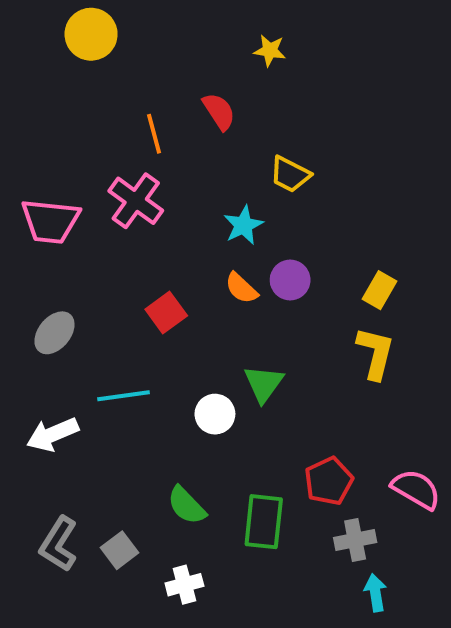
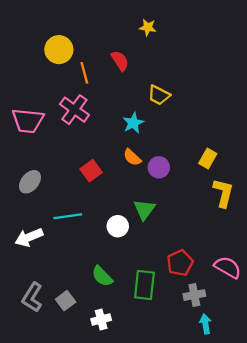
yellow circle: (91, 34) -> (59, 50), moved
purple circle: (290, 280) -> (159, 167), moved
yellow L-shape: (375, 353) -> (223, 193), moved

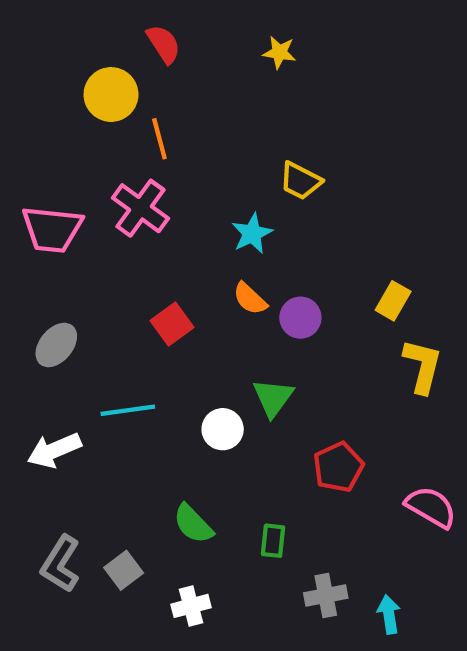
red semicircle: (120, 61) -> (164, 44), moved
red pentagon: (180, 263) -> (338, 467), moved
green rectangle: (144, 285) -> (273, 541), size x0.6
gray cross: (194, 295) -> (326, 595), moved

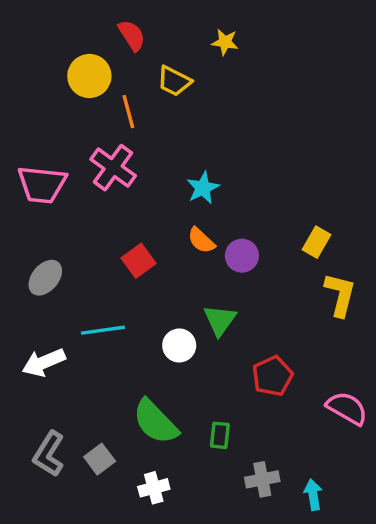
yellow trapezoid: (300, 181) -> (174, 81), moved
green semicircle: (193, 524) -> (155, 422), size x1.4

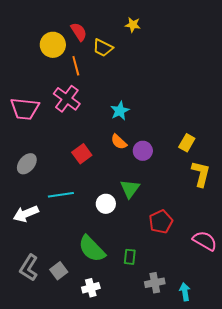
red semicircle: (132, 35) -> (79, 32), moved

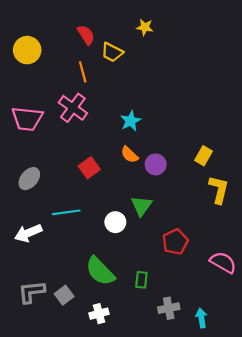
yellow circle: (53, 45) -> (27, 50), moved
gray L-shape: (29, 268) -> (32, 292), turned 52

